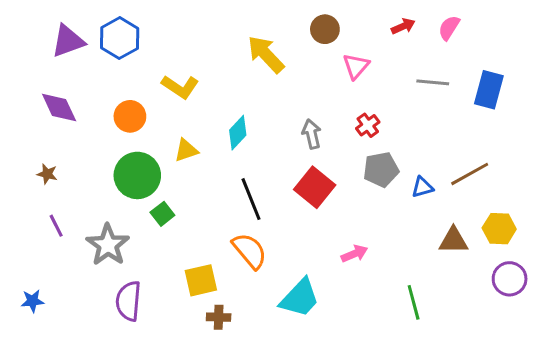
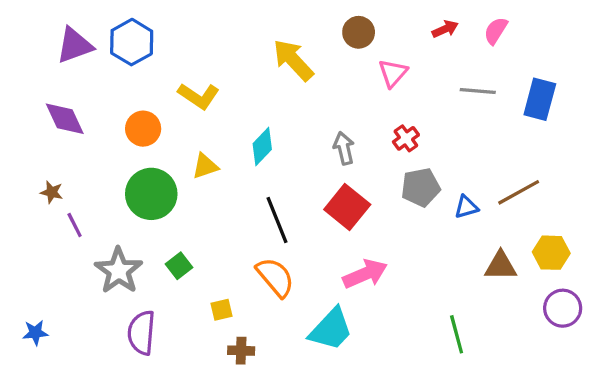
green square: (162, 214) -> (179, 266), moved
purple line: (56, 226) -> (75, 225), moved
pink arrow: (354, 254) -> (365, 274), moved, size x1.5
yellow square: (201, 280) -> (221, 310), size x0.6

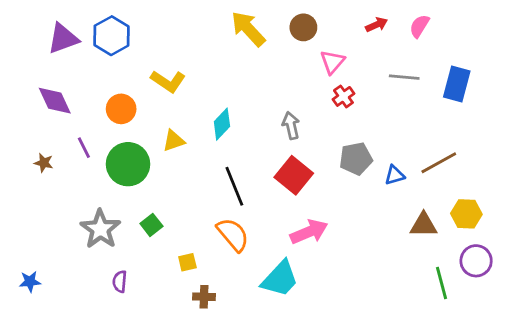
yellow arrow: (293, 60) -> (248, 29), moved
red cross: (406, 138) -> (343, 96), moved
purple line: (75, 225) -> (84, 148), moved
purple semicircle: (141, 333) -> (120, 282), size x0.6
green line: (457, 334) -> (442, 283), moved

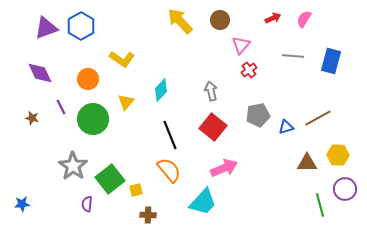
yellow triangle: (174, 141) -> (126, 102), turned -30
green square: (151, 225) -> (110, 179), moved, size x1.8

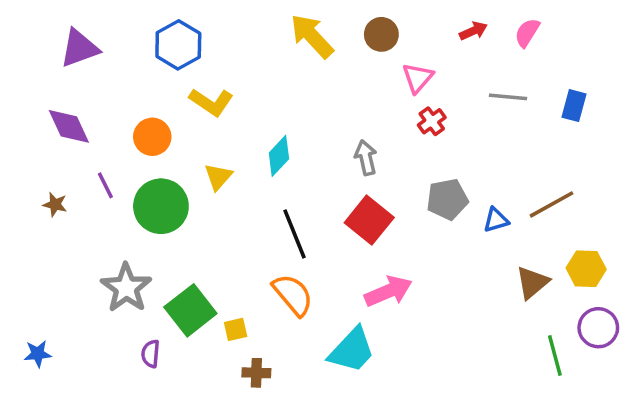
blue hexagon: (81, 26) -> (178, 45), moved
blue rectangle: (331, 61) -> (574, 106), size x0.7
brown triangle: (307, 163) -> (532, 283), turned -40

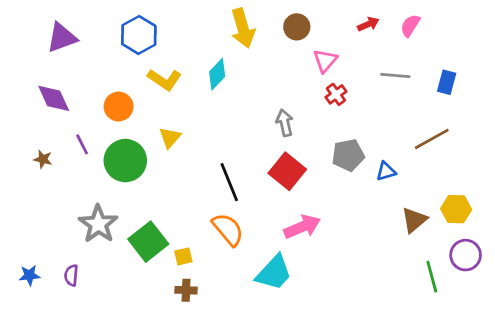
yellow arrow: (312, 36) -> (243, 28), turned -153
cyan diamond: (279, 156) -> (217, 74), moved
brown line: (551, 204) -> (432, 139), moved
purple semicircle: (151, 354) -> (71, 275), moved
brown cross: (256, 373) -> (186, 290), moved

